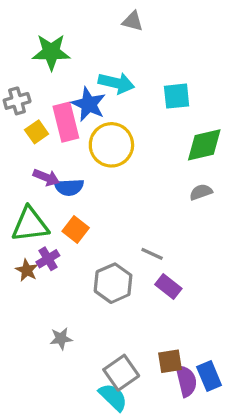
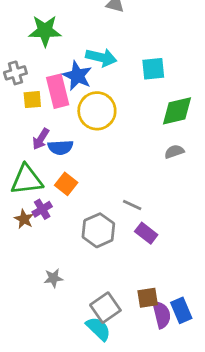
yellow square: (37, 132) -> (32, 100), turned 30
purple arrow: (46, 177) -> (41, 139), turned 100

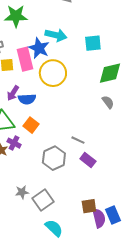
gray semicircle: (174, 152) -> (108, 102), turned 72
purple cross: (42, 209) -> (14, 143), turned -32
gray square: (105, 308) -> (43, 200), moved

